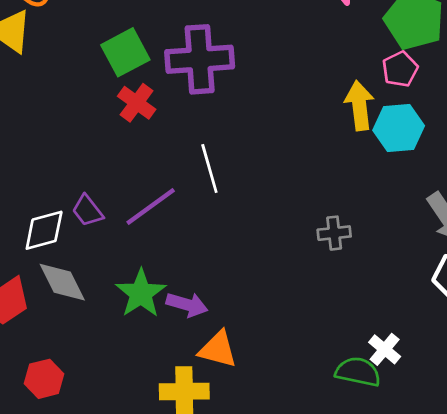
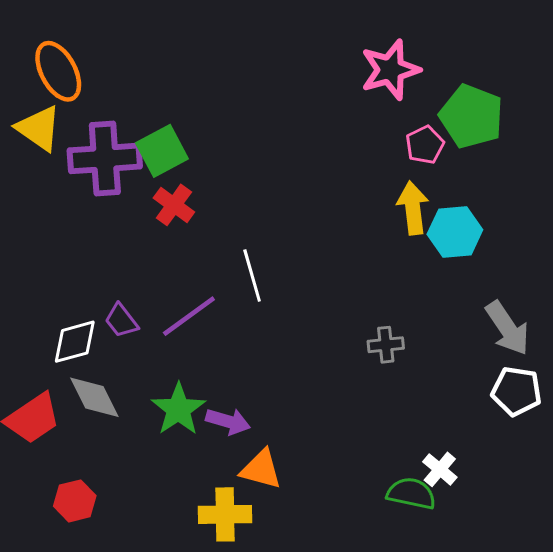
purple cross: (200, 59) -> (105, 158), moved
pink pentagon: (400, 69) -> (425, 145), moved

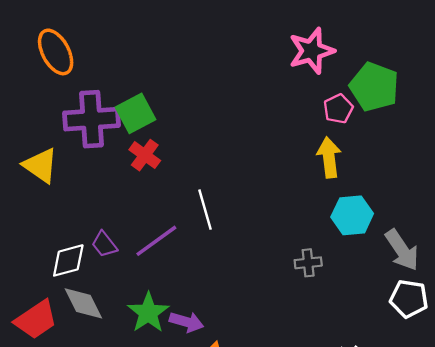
yellow triangle: (39, 128) -> (41, 166), moved
cyan hexagon: (455, 232) -> (352, 215), moved

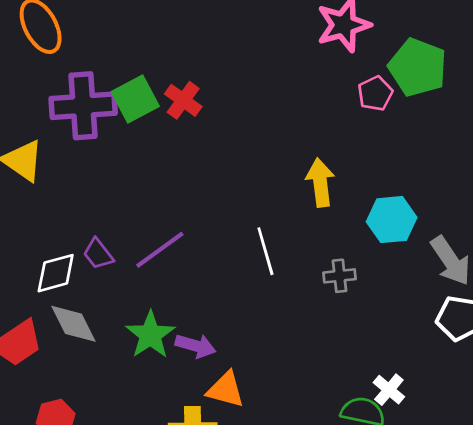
red cross: (145, 155) -> (183, 100), moved
yellow arrow: (329, 157) -> (320, 183), moved
white line: (205, 210) -> (265, 251), moved

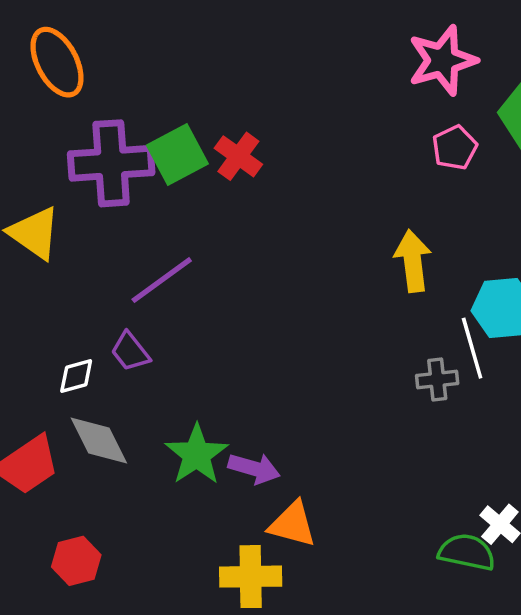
pink pentagon: (375, 93) -> (455, 148), moved
purple line: (160, 250) -> (162, 280), moved
white line: (265, 251) -> (472, 348), moved
white diamond: (56, 273) -> (76, 376), size x0.7

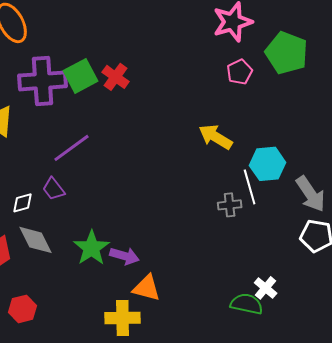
yellow arrow: (413, 261) -> (216, 137), turned -52

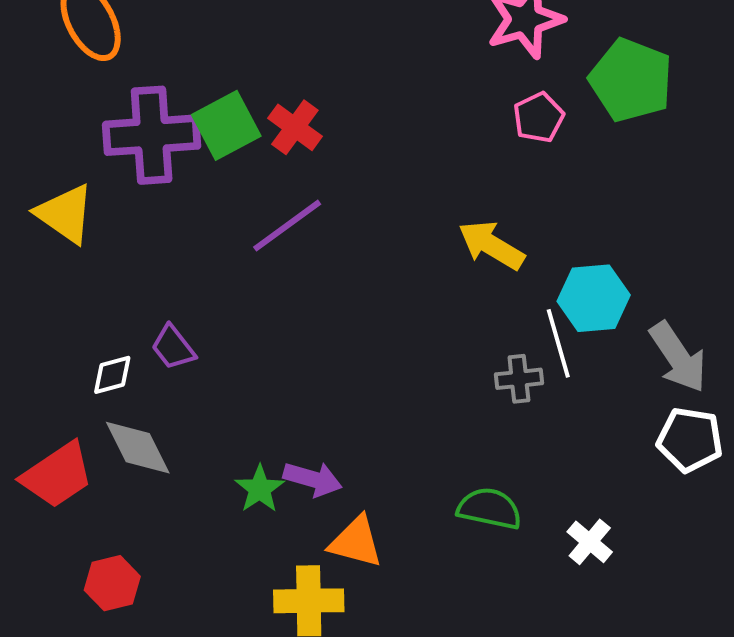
purple line: (72, 148) -> (287, 226), moved
green star: (92, 248) -> (260, 489), moved, size x0.7
green semicircle: (247, 304) -> (489, 508), moved

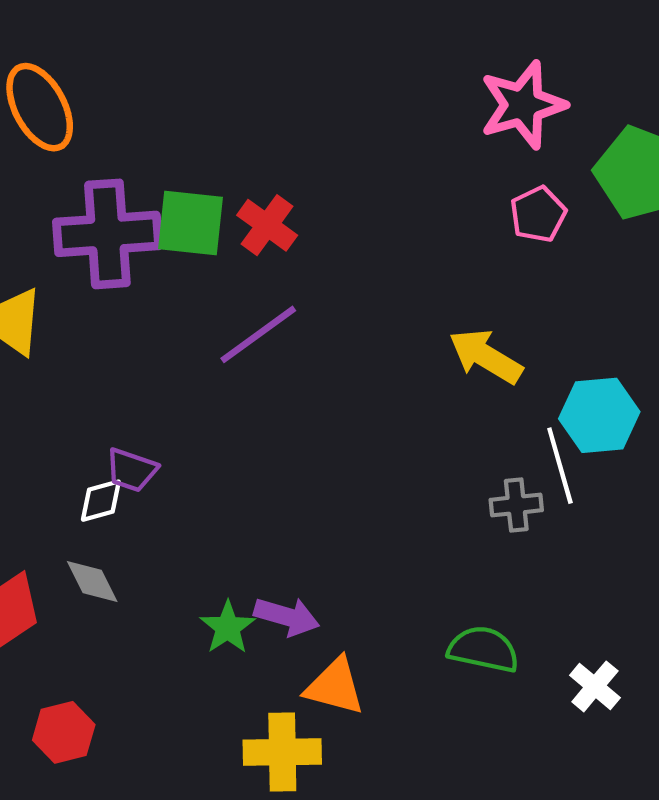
green square: (226, 125) -> (191, 223), turned 34
purple trapezoid: (173, 347) -> (131, 470), turned -33
white diamond: (112, 375) -> (101, 501), moved
gray diamond: (138, 448) -> (92, 582), size x0.7

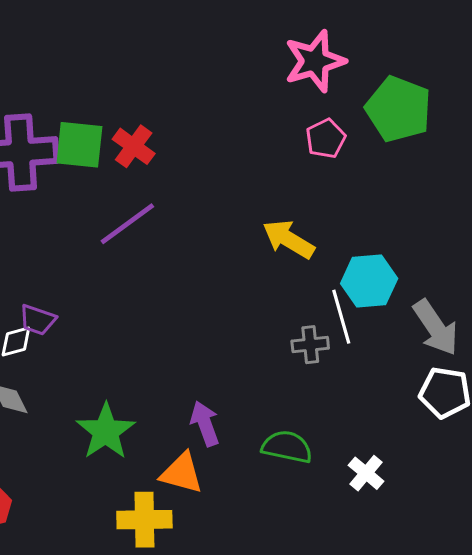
purple arrow: (287, 616) -> (205, 424), moved, turned -126
green star: (228, 627) -> (106, 431), size x1.5

